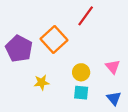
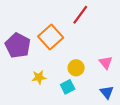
cyan square: (81, 93) -> (68, 87), moved, turned -32

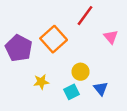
pink triangle: (106, 62) -> (111, 37), moved
blue triangle: (107, 92) -> (101, 89), moved

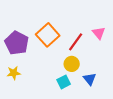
red line: (85, 16) -> (76, 42), moved
yellow star: (41, 82) -> (14, 73), moved

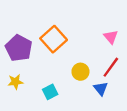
red line: (76, 42) -> (111, 67), moved
cyan square: (64, 82) -> (50, 92), moved

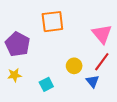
pink triangle: (111, 37) -> (102, 34), size x1.5
orange square: (54, 39) -> (52, 22), moved, turned 35

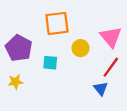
yellow circle: (74, 66) -> (80, 48), moved
cyan square: (46, 84) -> (50, 63), moved, turned 32

